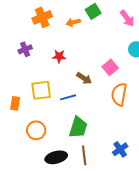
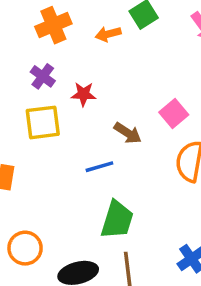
purple cross: (25, 49) -> (43, 76), moved, turned -32
yellow square: (41, 90) -> (43, 122), moved
orange circle: (36, 130) -> (25, 248), moved

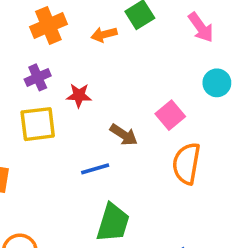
purple cross: (43, 76) -> (38, 77), turned 30

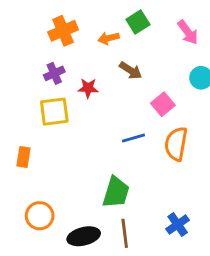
brown arrow: (124, 135) -> (131, 70), moved
blue line: (95, 169) -> (134, 138), moved

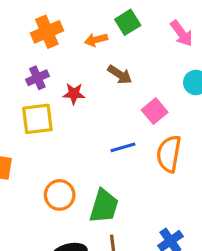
orange circle: (40, 216) -> (60, 195), moved

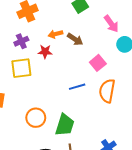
pink arrow: (182, 33) -> (111, 24), moved
orange arrow: (96, 40) -> (55, 34), moved

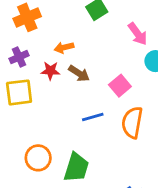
brown arrow: (75, 39) -> (79, 73), moved

